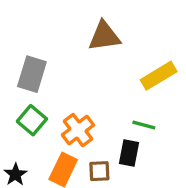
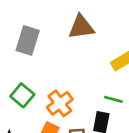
gray rectangle: (32, 74) -> (28, 40), moved

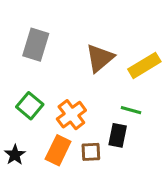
brown triangle: (81, 27) -> (100, 58), moved, turned -32

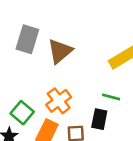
brown triangle: (100, 58) -> (60, 51), moved
green square: (30, 106) -> (22, 113), moved

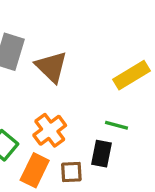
brown triangle: (60, 51) -> (51, 67), turned -36

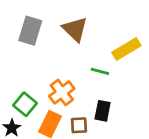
brown triangle: (51, 67) -> (75, 29), moved
green line: (116, 125) -> (100, 71), moved

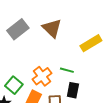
gray rectangle: (30, 31) -> (18, 29), turned 35
green line: (100, 71) -> (67, 70), moved

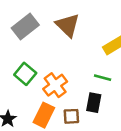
green line: (67, 70) -> (103, 78), moved
green square: (14, 85) -> (25, 74), moved

